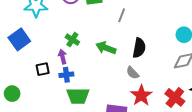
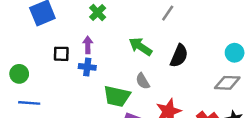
green cross: (72, 40) -> (98, 12), moved
gray semicircle: (133, 73) -> (143, 81), moved
green trapezoid: (78, 96) -> (117, 96), moved

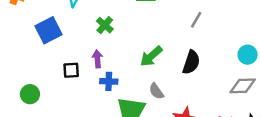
gray line: (168, 13) -> (196, 20), moved
green arrow: (140, 47) -> (151, 56), turned -70
blue cross: (87, 67) -> (109, 81), moved

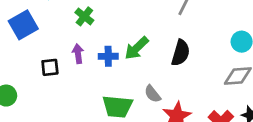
blue cross: (109, 81) -> (108, 56), moved
gray semicircle: (156, 91) -> (152, 94), moved

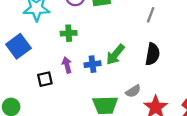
green cross: (84, 16) -> (69, 33), turned -35
gray semicircle: (152, 94) -> (133, 91), turned -77

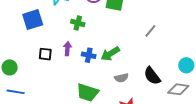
black semicircle: (153, 54) -> (152, 76), moved, turned 114
gray semicircle: (133, 91) -> (121, 78), moved

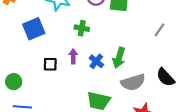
green arrow: (110, 54) -> (119, 58), turned -36
blue cross: (89, 55) -> (96, 61), turned 32
gray semicircle: (121, 78) -> (133, 82), size x1.6

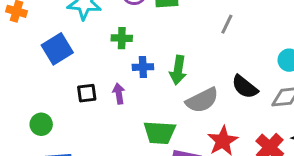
purple arrow: (73, 56) -> (119, 94), moved
blue cross: (96, 61) -> (143, 67), moved, turned -32

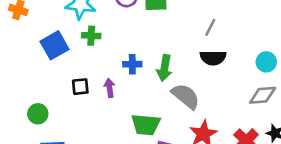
green cross: (122, 38) -> (91, 36), moved
black semicircle: (245, 87) -> (213, 58), moved, turned -40
gray semicircle: (202, 100) -> (186, 96), turned -116

